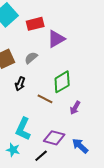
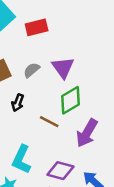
purple triangle: (56, 39) -> (63, 68), moved, turned -36
purple arrow: (75, 108) -> (87, 133), size x1.6

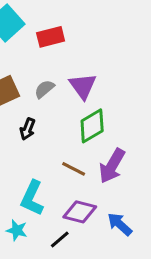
brown line: (49, 122) -> (74, 169), moved

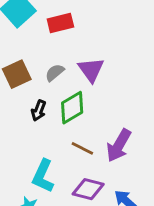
green diamond: (92, 126) -> (72, 108), moved

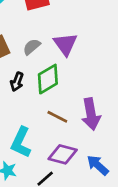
purple arrow: (119, 145) -> (91, 114), turned -40

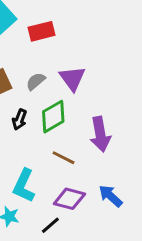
purple arrow: (91, 114) -> (100, 134), moved
blue arrow: (98, 165) -> (111, 196), moved

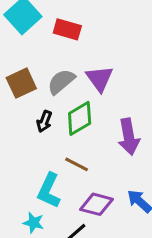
red rectangle: (42, 31) -> (67, 29), turned 30
gray semicircle: (36, 81) -> (61, 82), size x1.4
brown line: (64, 158) -> (77, 164), moved

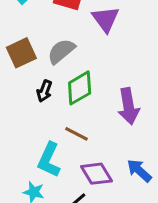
purple triangle: (100, 78) -> (106, 19), moved
purple diamond: (96, 204) -> (96, 174), turned 44

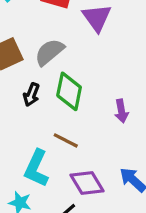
green diamond: (80, 88) -> (69, 91), turned -48
purple arrow: (129, 106) -> (121, 111), size x0.6

